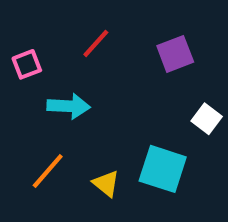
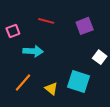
red line: (96, 43) -> (46, 21), turned 63

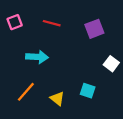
pink square: (13, 31) -> (15, 22), moved
cyan square: (79, 81) -> (88, 91), size x0.6

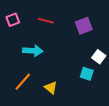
cyan square: (88, 91) -> (87, 74), moved

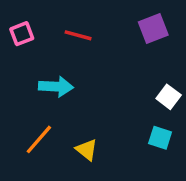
purple square: (84, 26) -> (153, 29), moved
cyan square: (87, 74) -> (160, 138), moved

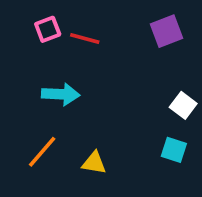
pink square: (22, 34) -> (48, 29), moved
yellow triangle: (87, 150) -> (94, 163), turned -30

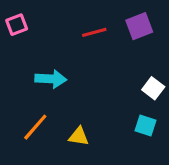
pink square: (48, 29) -> (17, 25), moved
red line: (85, 39) -> (94, 32), moved, turned -30

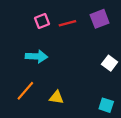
pink square: (17, 25) -> (42, 21), moved
cyan square: (145, 125) -> (106, 105), moved

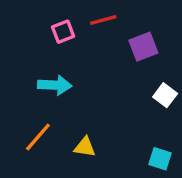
purple square: (100, 19) -> (143, 47), moved
red line: (67, 23) -> (103, 20), moved

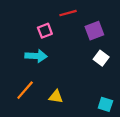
pink square: (63, 32) -> (45, 31), moved
white square: (165, 95) -> (101, 58), moved

